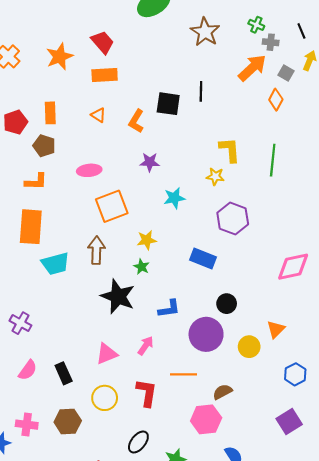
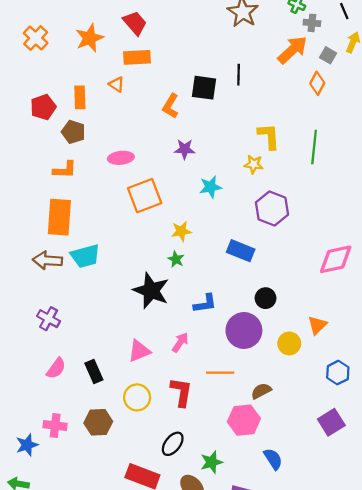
orange triangle: (98, 115) -> (117, 84), moved
brown arrow: (96, 250) -> (47, 260), moved, turned -88

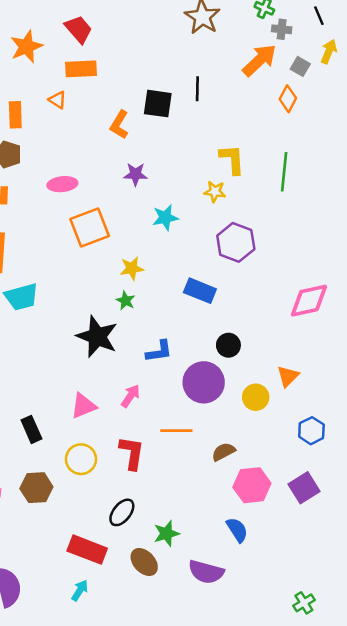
pink hexagon: (244, 420) -> (252, 485), moved

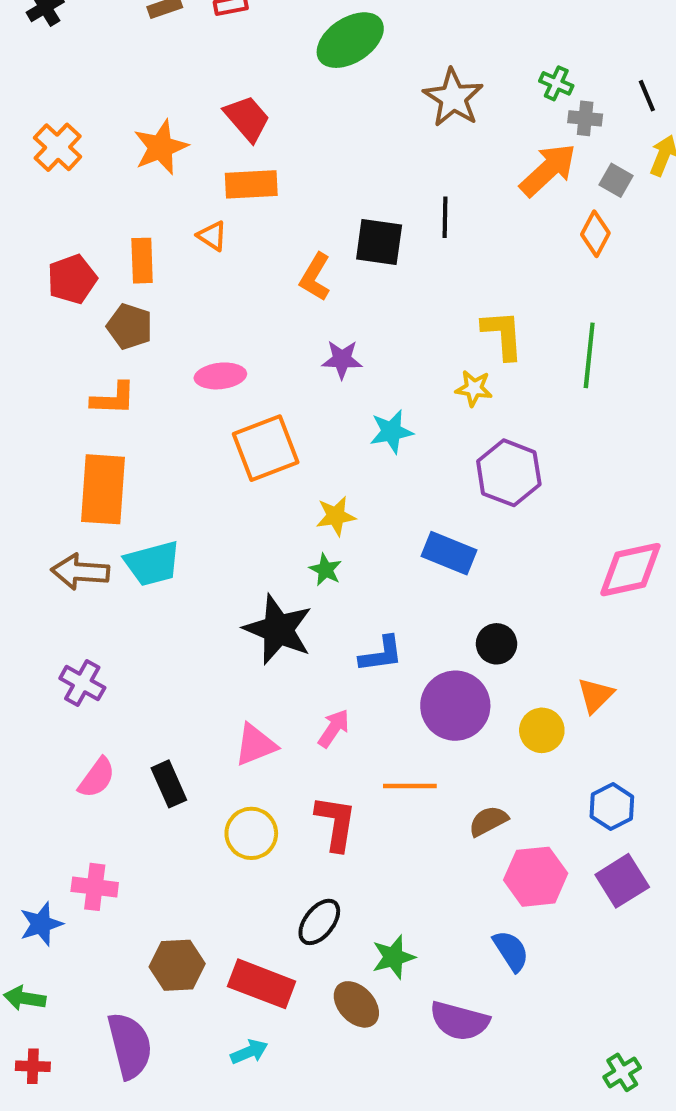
blue hexagon: (311, 431) -> (612, 807), moved
brown hexagon: (36, 488) -> (177, 965), moved
cyan arrow: (80, 590) -> (249, 1052), turned 35

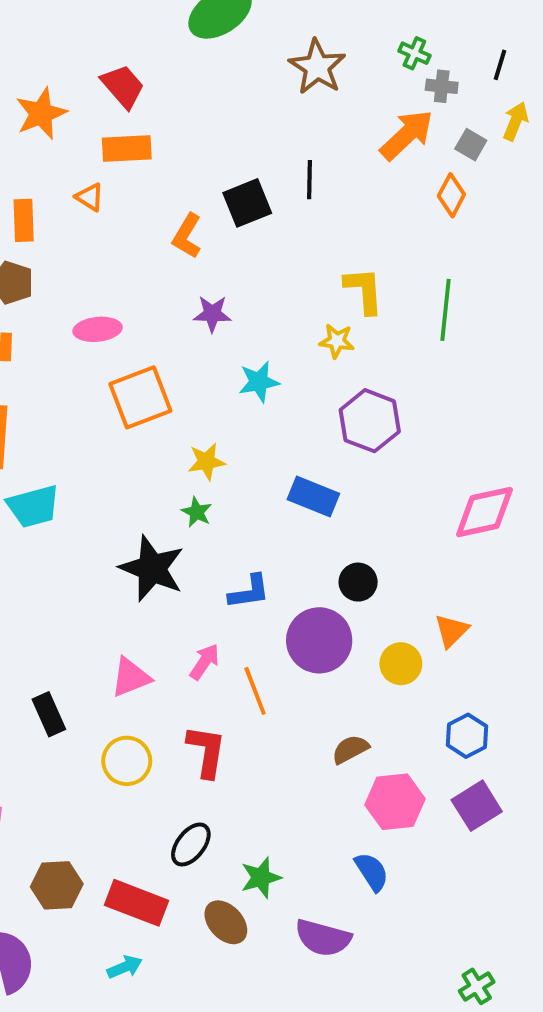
black line: (647, 96) -> (500, 65), turned 40
black square: (379, 242) -> (247, 203), turned -30
orange line: (410, 786) -> (255, 691), moved, turned 69

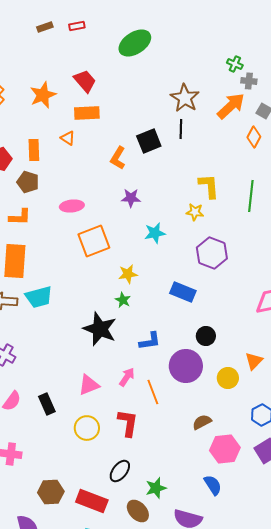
brown star: (317, 67) -> (185, 98), moved

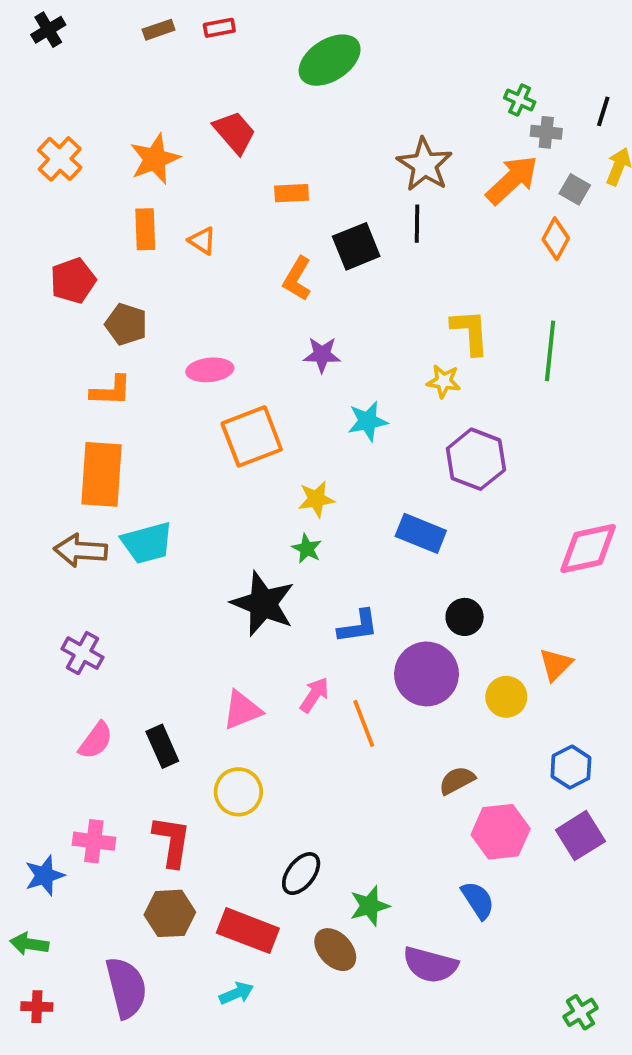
orange rectangle: (87, 113) -> (292, 193), moved, size x0.7
orange rectangle: (34, 150) -> (145, 229), moved
red L-shape: (128, 423) -> (172, 841), moved

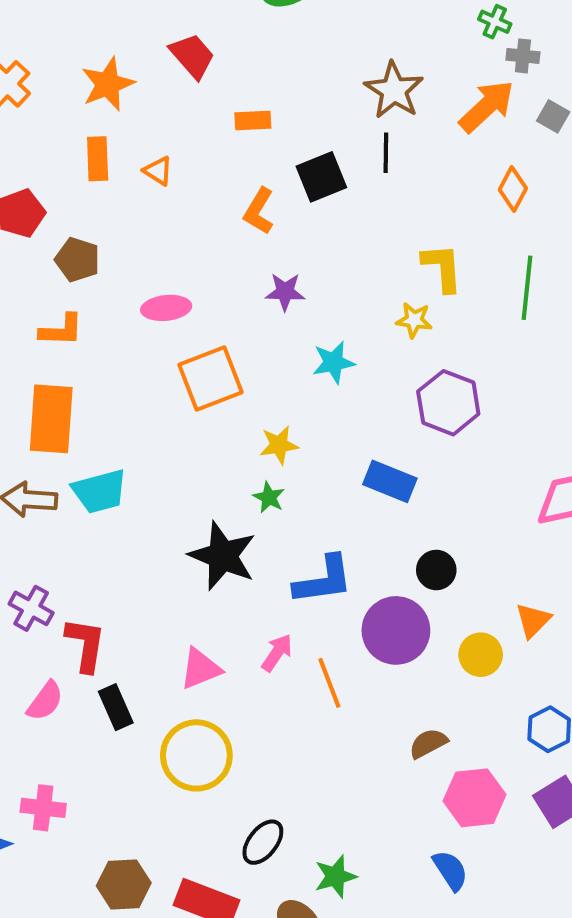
orange diamond: (556, 239) -> (513, 189), moved
blue L-shape: (358, 626) -> (323, 580), size x1.4
yellow circle: (238, 792) -> (196, 755), size x1.4
red L-shape: (172, 841) -> (85, 645), moved

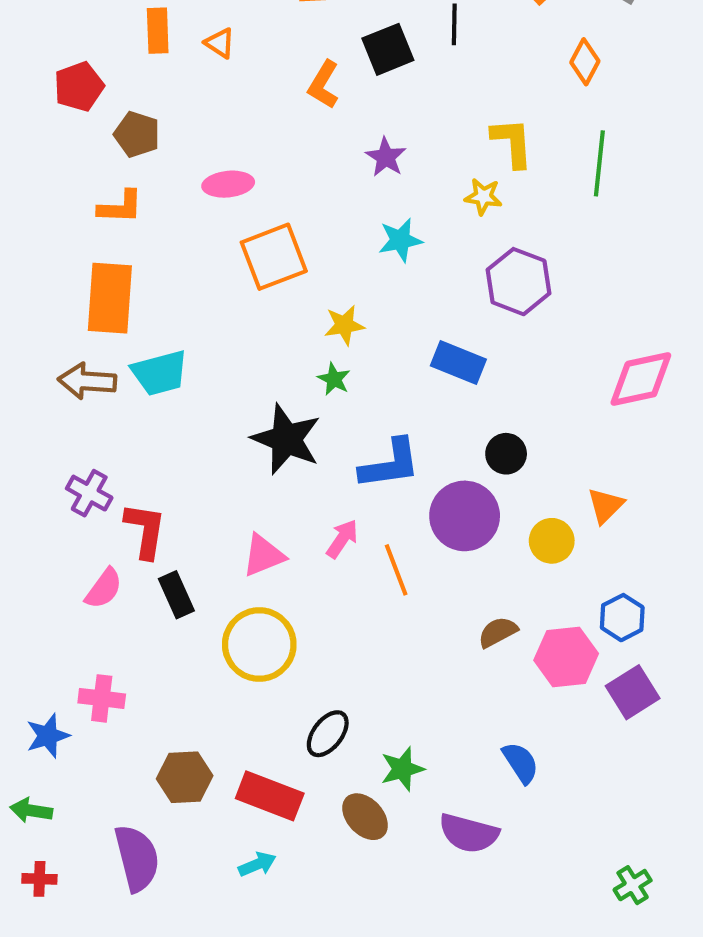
purple star: (285, 292) -> (386, 157), moved, turned 30
pink hexagon: (475, 798) -> (566, 657), moved

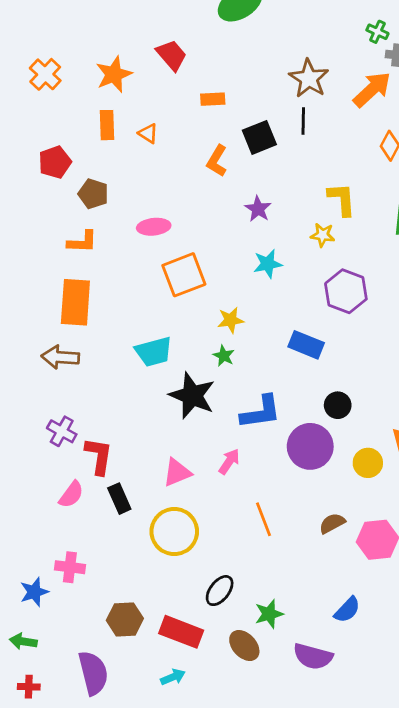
cyan trapezoid: (160, 373) -> (154, 352), moved
orange line: (396, 570) -> (264, 519), moved
blue semicircle: (521, 763) -> (347, 610), turned 76

